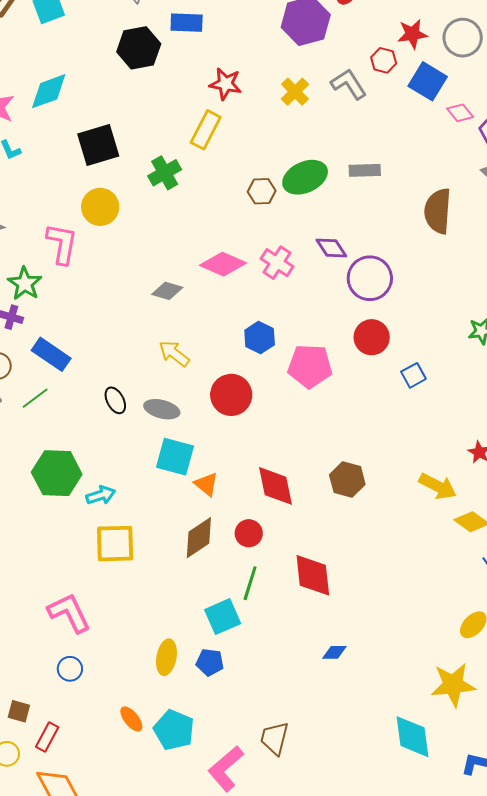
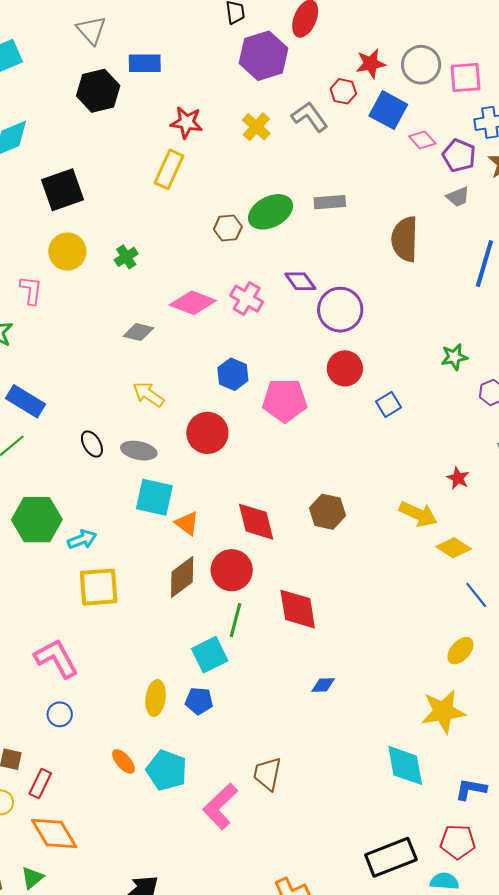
green cross: (165, 173) -> (126, 257), moved, size x0.7
pink L-shape: (62, 244) -> (31, 290), size x0.7
red circle: (249, 533) -> (232, 570), size x1.5

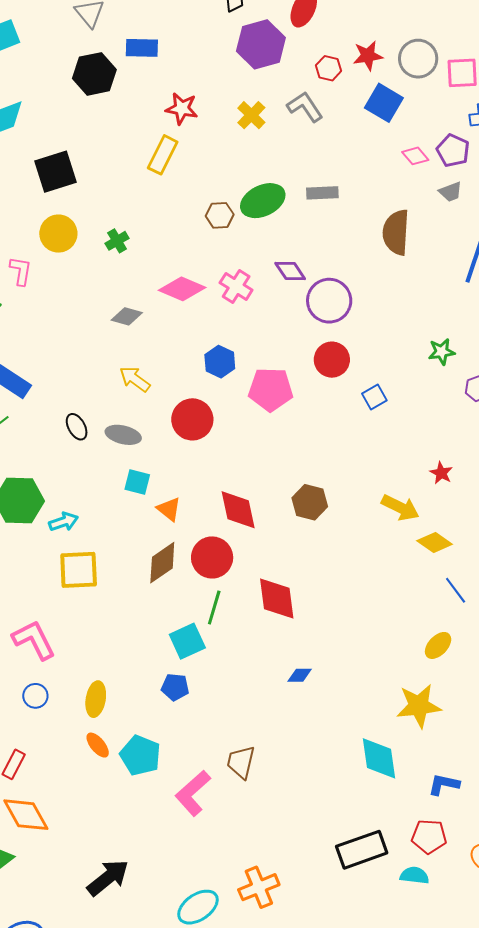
red hexagon: (343, 91) -> (329, 68), moved
pink diamond: (422, 140) -> (415, 156), moved
cyan square: (154, 497) -> (137, 482), size x0.7
yellow ellipse: (156, 698) -> (96, 699), moved

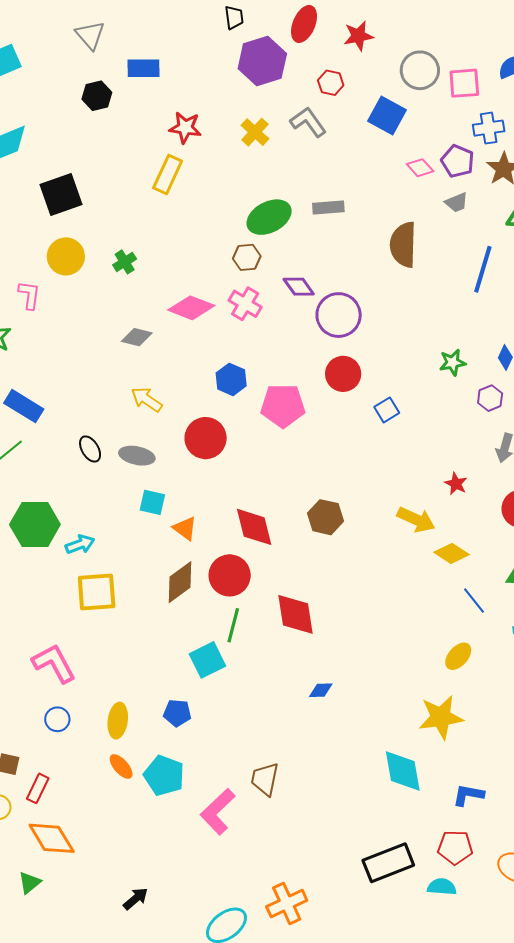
red star: (368, 56) -> (358, 36), moved
black hexagon: (94, 74) -> (97, 96), size x0.7
brown hexagon: (220, 215) -> (247, 257), moved
blue pentagon: (175, 687) -> (177, 713), moved
black arrow: (108, 878) -> (136, 899), size x0.6

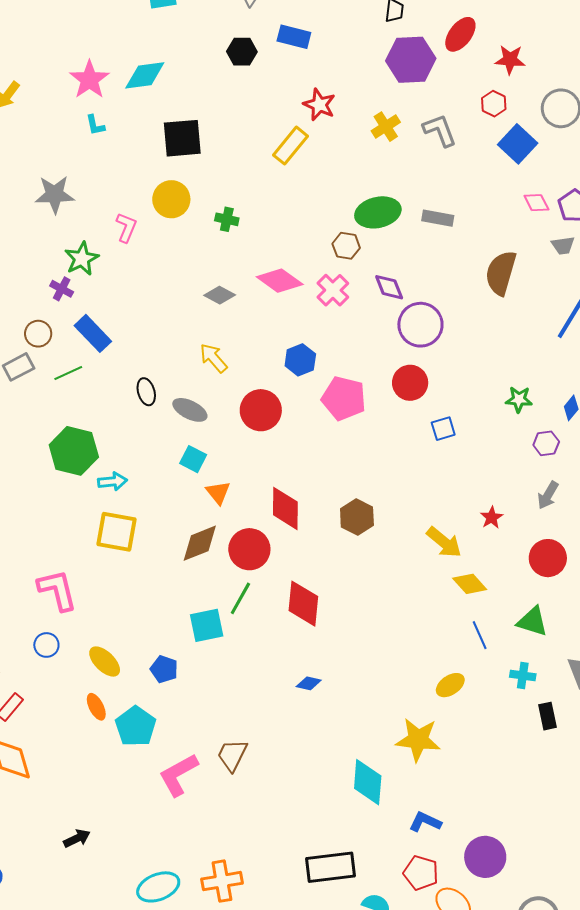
red hexagon: (331, 83) -> (494, 104), moved
green cross: (125, 262) -> (227, 219), turned 30
yellow ellipse: (118, 721) -> (105, 662), turned -68
red pentagon: (455, 847) -> (421, 873), moved

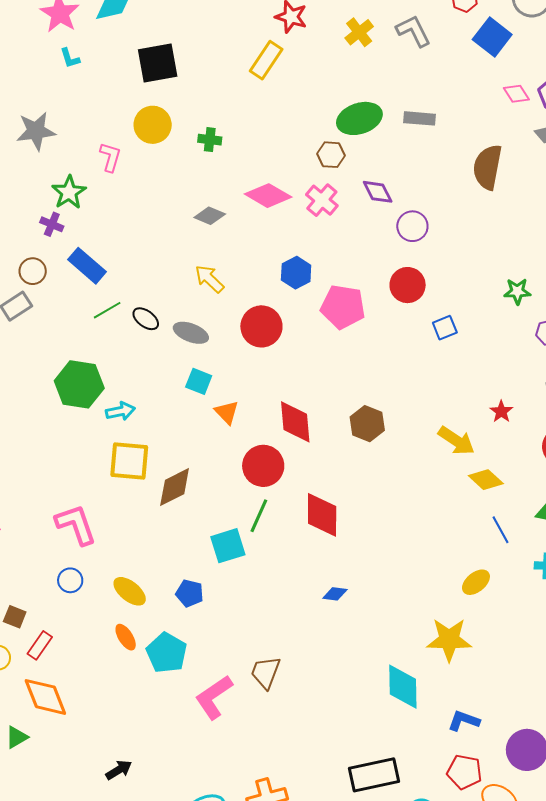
purple circle: (420, 325) -> (412, 226), size x0.7
green line: (68, 373) -> (107, 310), moved
black ellipse: (146, 392) -> (146, 319), turned -32
brown diamond: (200, 543) -> (175, 487), moved

